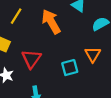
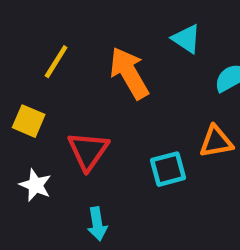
orange triangle: (93, 54) -> (216, 142), turned 49

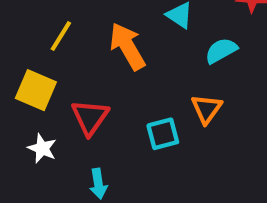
yellow square: (29, 121) -> (36, 90), size x1.4
orange triangle: (216, 142) -> (207, 109), turned -44

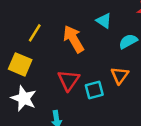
red triangle: (90, 117) -> (69, 80), moved
white star: (42, 148) -> (24, 98), size x1.5

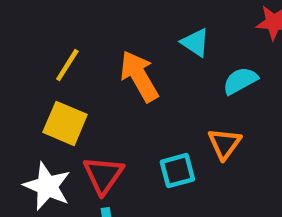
yellow square: (20, 64) -> (65, 123), moved
red triangle: (69, 80) -> (103, 175), moved

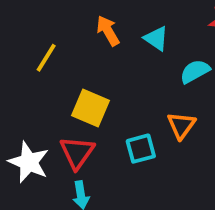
orange arrow: (139, 76) -> (108, 31), moved, size x0.7
yellow square: (65, 123) -> (91, 108), moved

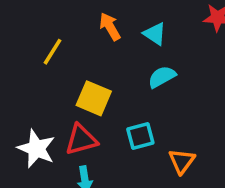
cyan semicircle: (195, 71) -> (162, 77), moved
orange triangle: (181, 125) -> (182, 161), moved
red triangle: (77, 152) -> (81, 140), turned 40

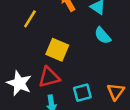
cyan semicircle: (162, 77) -> (103, 36), turned -102
cyan square: (140, 136) -> (82, 93), moved

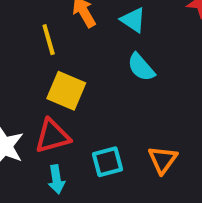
yellow line: (30, 19) -> (49, 40), moved, turned -48

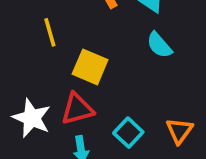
yellow line: (49, 40) -> (50, 32), moved
cyan square: (108, 162) -> (128, 133), turned -32

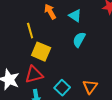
yellow line: (50, 32) -> (30, 31), moved
cyan semicircle: (159, 45) -> (79, 40), turned 70

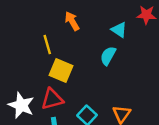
cyan triangle: (75, 16) -> (119, 30), moved

